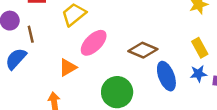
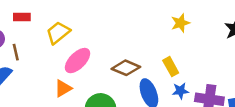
yellow rectangle: (200, 48) -> (171, 67), moved
orange triangle: (68, 67) -> (63, 88), moved

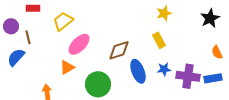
yellow rectangle: (171, 67) -> (159, 40), moved
brown diamond: (126, 68) -> (119, 50), turned -40

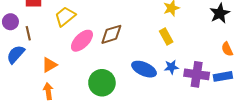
brown diamond: (119, 50) -> (111, 34), moved
orange triangle: (67, 67) -> (49, 65), moved
blue ellipse: (138, 71) -> (144, 69), turned -45

